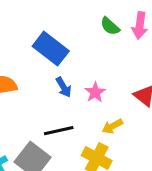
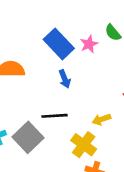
pink star: (95, 92) -> (89, 44), moved

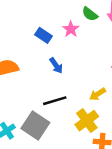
blue rectangle: (59, 44) -> (44, 35), size x0.6
yellow cross: (84, 145) -> (87, 121), turned 30

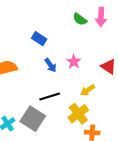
pink star: (71, 29) -> (74, 62), moved

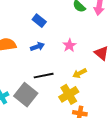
blue arrow: (51, 65) -> (37, 47), moved, turned -80

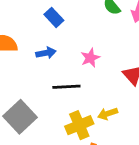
yellow arrow: (80, 73) -> (108, 114), moved
black line: (44, 76) -> (66, 87), moved

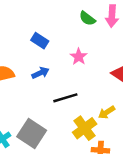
pink star: (90, 58) -> (79, 57), moved

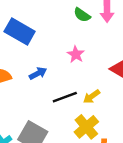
blue rectangle: (40, 41) -> (20, 32), moved, size x1.6
yellow arrow: (107, 112) -> (92, 97), moved

